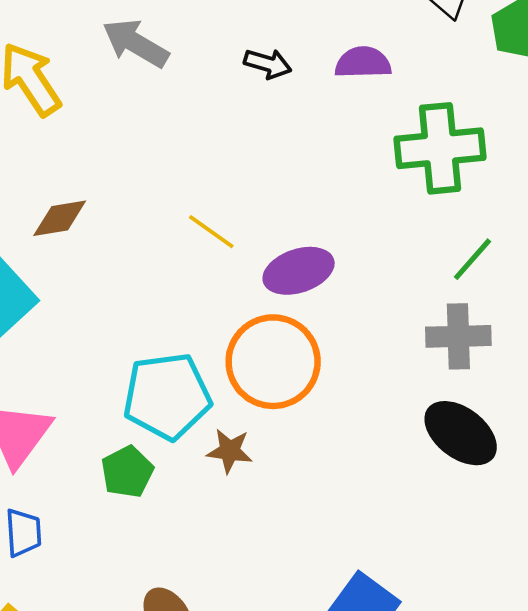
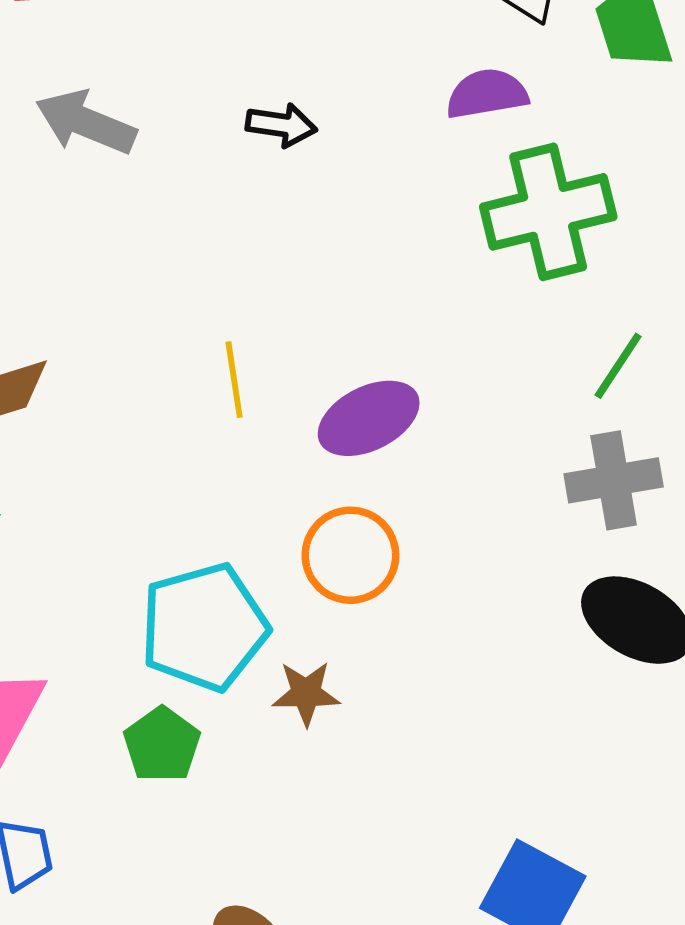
purple semicircle: (363, 63) -> (487, 94), moved
yellow line: (211, 232) -> (234, 380), turned 54
orange circle: (273, 362) -> (350, 555), size x0.7

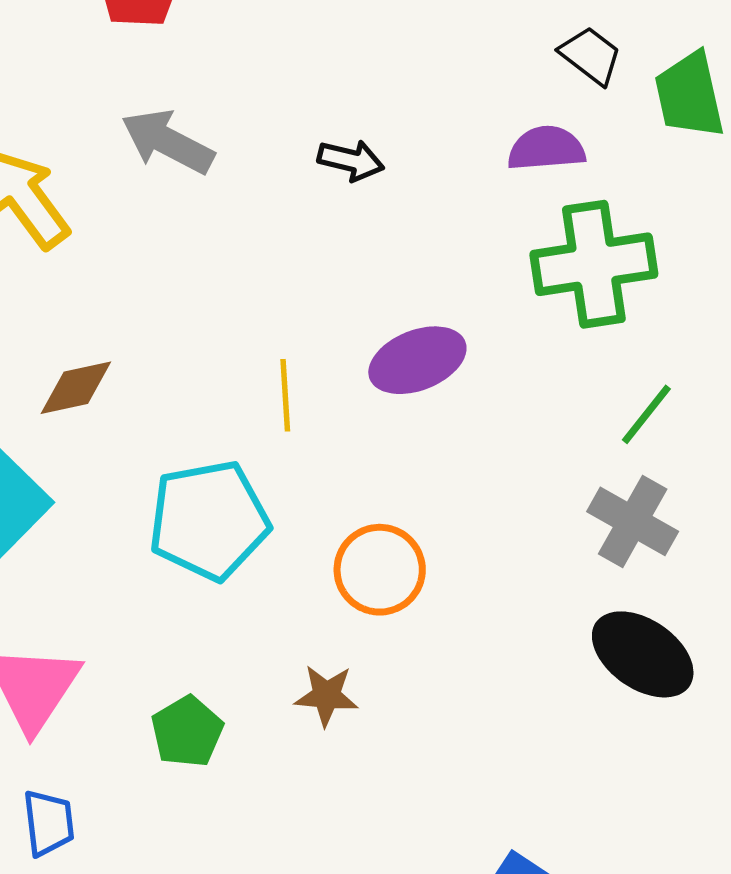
purple ellipse: (369, 418) -> (417, 360), moved
gray cross: (614, 480) -> (633, 521), turned 34
cyan pentagon: (204, 627) -> (209, 520), moved

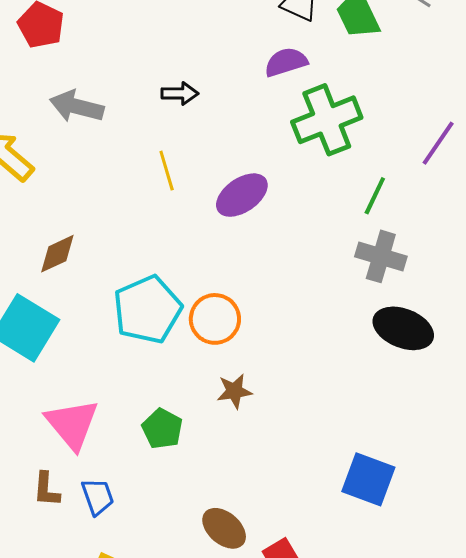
yellow line: (285, 395) -> (167, 171), moved
orange circle: (380, 570) -> (215, 319), moved

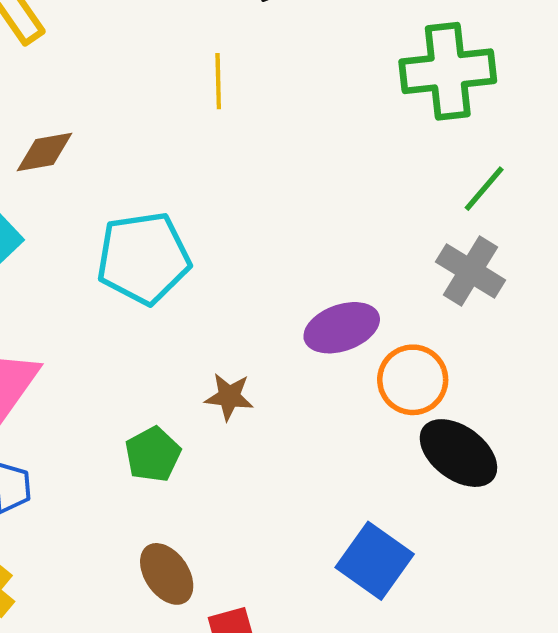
purple ellipse: (242, 195) -> (342, 328), moved
orange circle: (215, 319) -> (413, 380), moved
black ellipse: (403, 328) -> (458, 453), moved
green pentagon: (162, 429) -> (153, 454), moved

